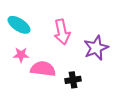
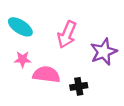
pink arrow: (62, 32) -> (67, 34), turned 35

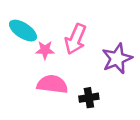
pink star: (23, 59) -> (45, 50), moved

